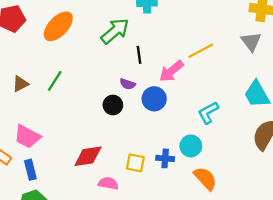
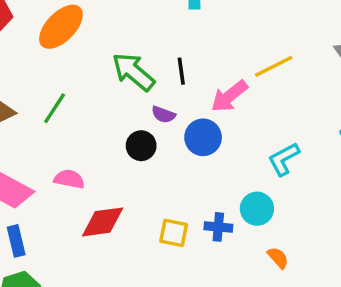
green arrow: (115, 31) -> (133, 72), moved, turned -100
orange semicircle: (205, 178) -> (278, 258), size x0.6
pink semicircle: (108, 183) -> (69, 179), moved

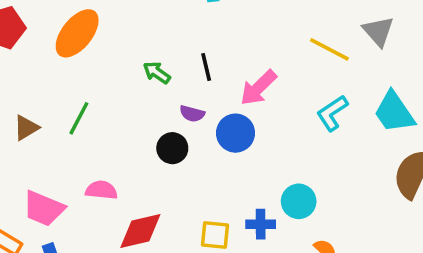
yellow line: (274, 66) -> (329, 49), moved, turned 60
green arrow: (133, 72) -> (157, 73), size x0.6
cyan L-shape: (284, 159) -> (332, 113), moved

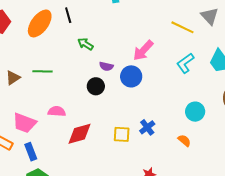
black line: (206, 67) -> (68, 15), moved
green line: (79, 118) -> (43, 71), turned 66
cyan circle: (299, 201) -> (195, 112), moved
blue cross: (261, 224) -> (147, 127), turned -35

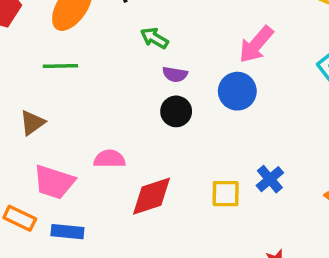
purple semicircle: (106, 66) -> (175, 74), moved
green line: (43, 71) -> (60, 66), moved
brown triangle: (13, 78) -> (32, 123), moved
blue rectangle: (31, 152) -> (67, 232), turned -60

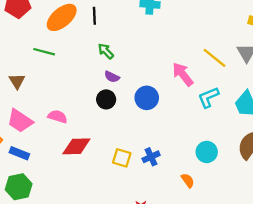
pink arrow: (256, 44) -> (183, 74), moved, turned 85
brown triangle: (32, 123) -> (17, 81), turned -42

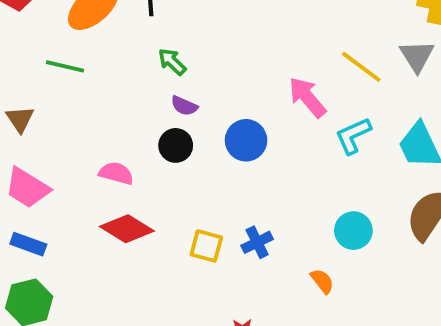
pink semicircle: (58, 117) -> (116, 173), moved
red diamond: (76, 146) -> (127, 229), turned 36

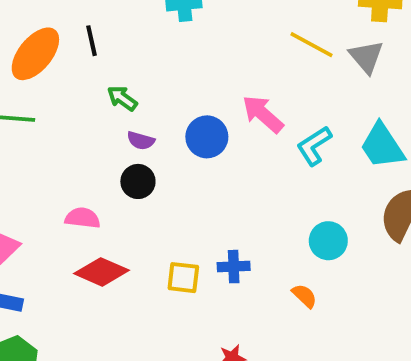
yellow line: (361, 67) -> (311, 45), moved
blue circle: (246, 140) -> (207, 137), moved
blue cross: (257, 242) -> (234, 267), turned 32

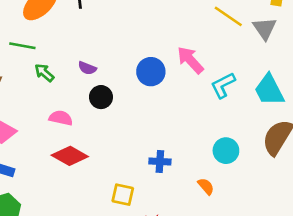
green arrow: (122, 98) -> (44, 73), moved
purple semicircle: (141, 141) -> (87, 68), moved
yellow square: (183, 278) -> (123, 195), moved

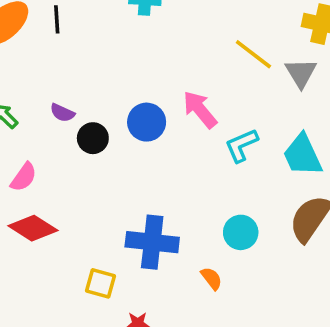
black circle: (101, 97) -> (93, 138), moved
pink semicircle: (61, 118) -> (24, 177), turned 110
blue cross: (160, 161) -> (152, 242), size x1.8

